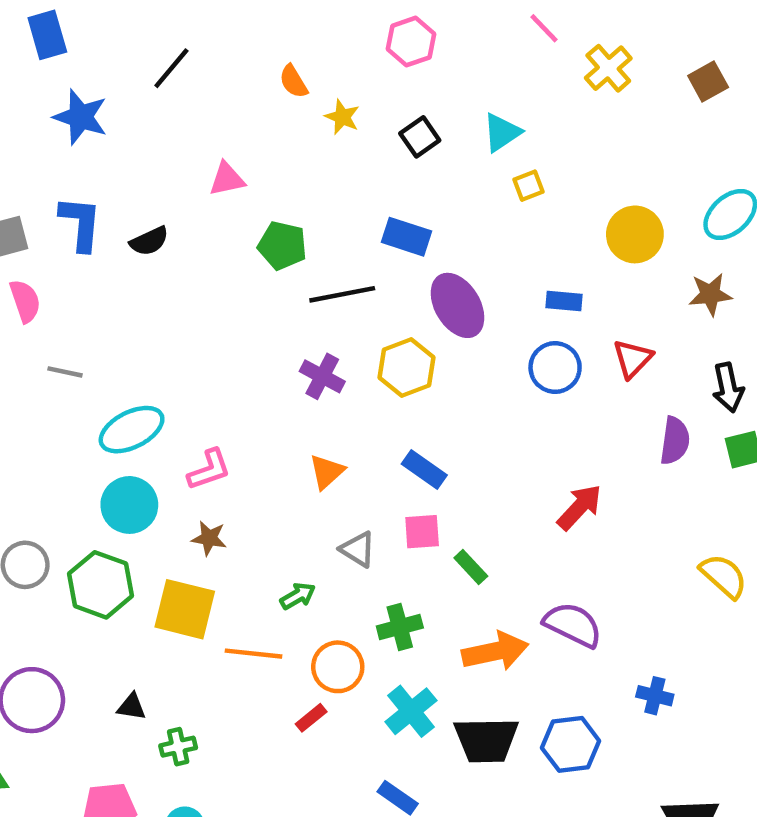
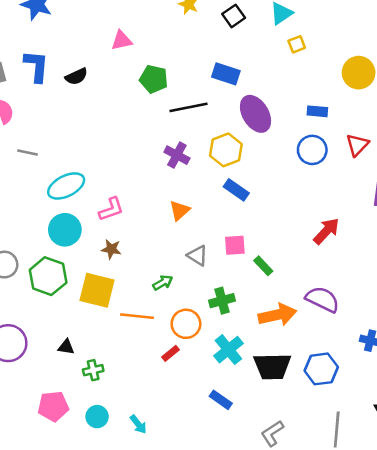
blue rectangle: (424, 470) -> (236, 190), moved

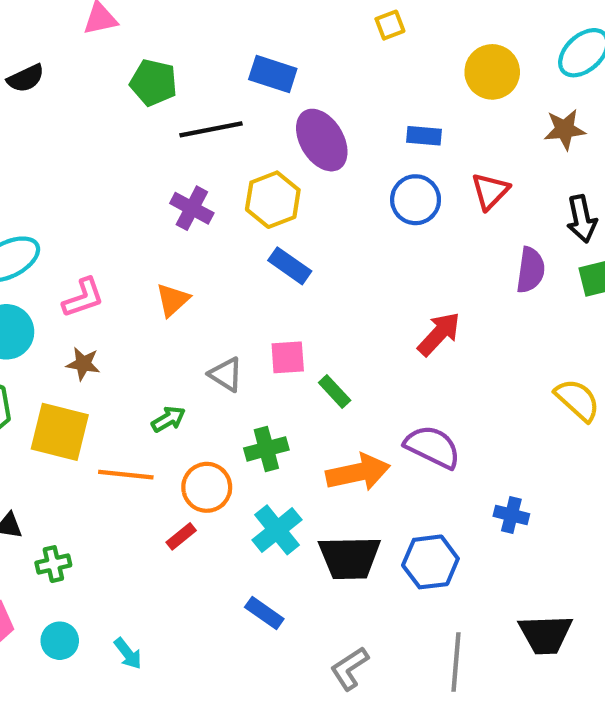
orange triangle: (179, 210) -> (173, 300), moved

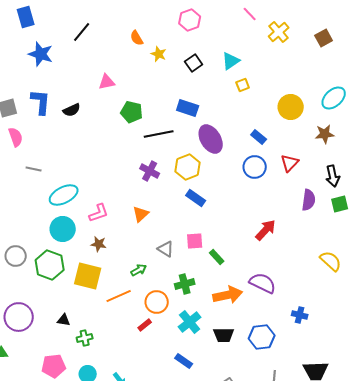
blue rectangle: (424, 136) -> (259, 137), turned 35
orange line: (126, 475) -> (119, 296), turned -30
black trapezoid: (349, 558) -> (224, 335), size x0.7

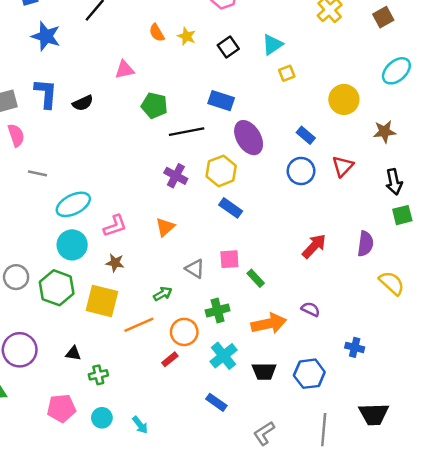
orange semicircle: (137, 38) -> (157, 33), moved
cyan ellipse: (334, 98) -> (396, 71), moved
purple semicircle: (309, 200) -> (365, 244), moved
purple semicircle: (263, 283) -> (311, 309), size x0.6

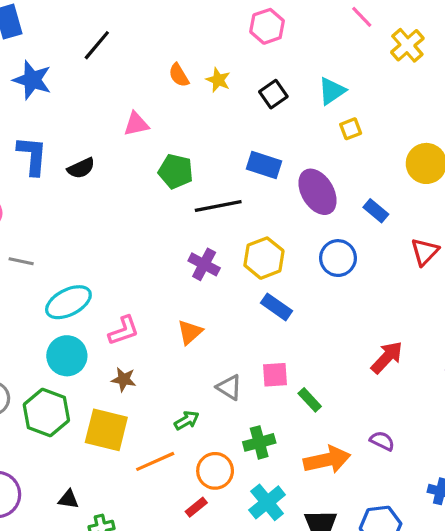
purple ellipse: (249, 138) -> (318, 192), moved
blue circle: (301, 171) -> (338, 258), moved

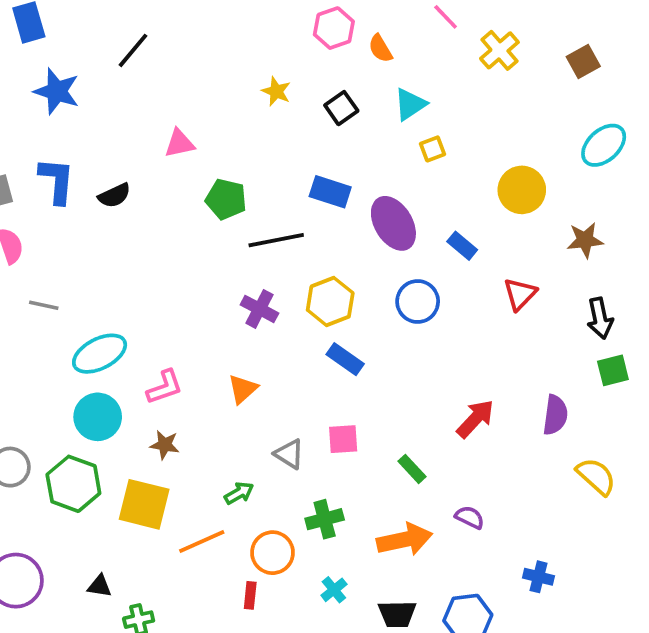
orange semicircle: (179, 75) -> (380, 49), moved
green rectangle: (310, 400) -> (412, 469), moved
cyan cross: (267, 502) -> (334, 590), size x0.6
red rectangle: (196, 507) -> (250, 595), turned -45

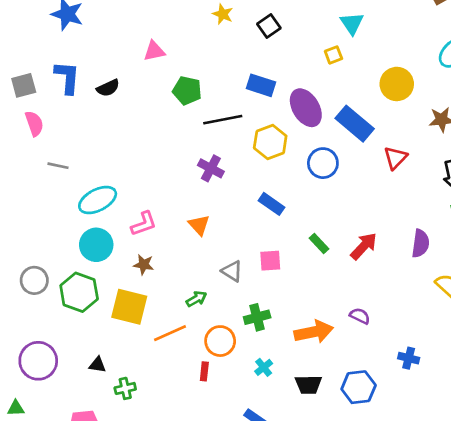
cyan triangle: (410, 104) -> (352, 23), moved, turned -30
blue rectangle: (462, 246) -> (355, 124), size x1.8
yellow hexagon: (330, 302) -> (270, 142), moved
orange triangle: (243, 389) -> (199, 225), turned -30
green rectangle: (412, 469) -> (319, 243), moved

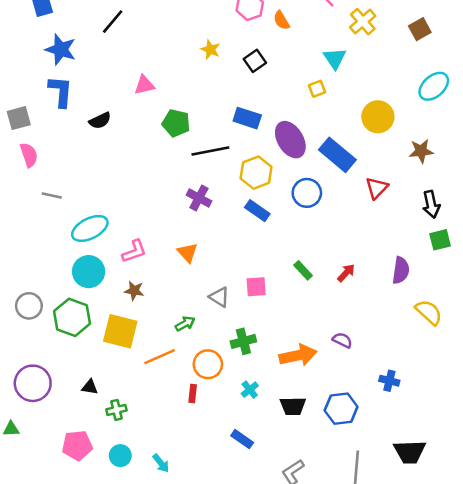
blue L-shape: (67, 77) -> (61, 91), moved
blue rectangle: (272, 204) -> (257, 211), moved
red arrow: (364, 246) -> (346, 273), size x0.7

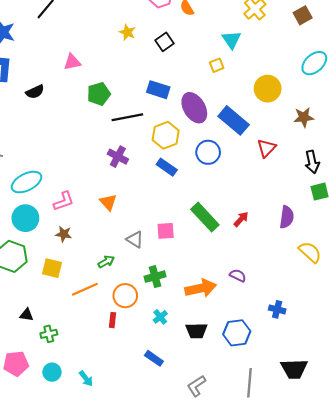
green pentagon: (176, 123) -> (99, 94), turned -30
green rectangle: (303, 270) -> (205, 217), size x1.8
yellow square: (120, 331) -> (52, 268), size x0.7

